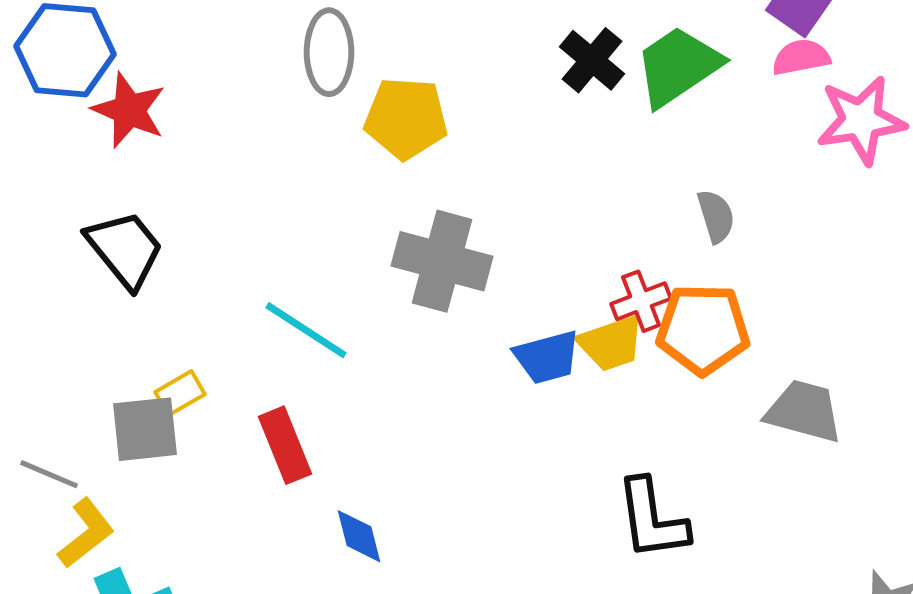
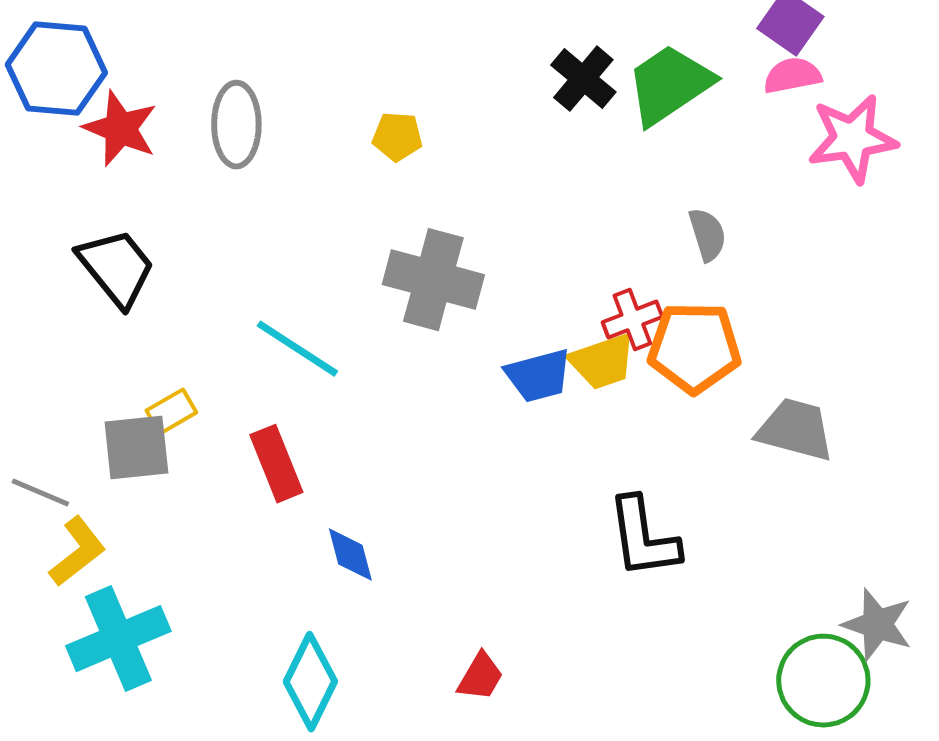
gray ellipse: (329, 52) -> (236, 125), moved
yellow pentagon: (406, 118) -> (397, 137), size x0.6

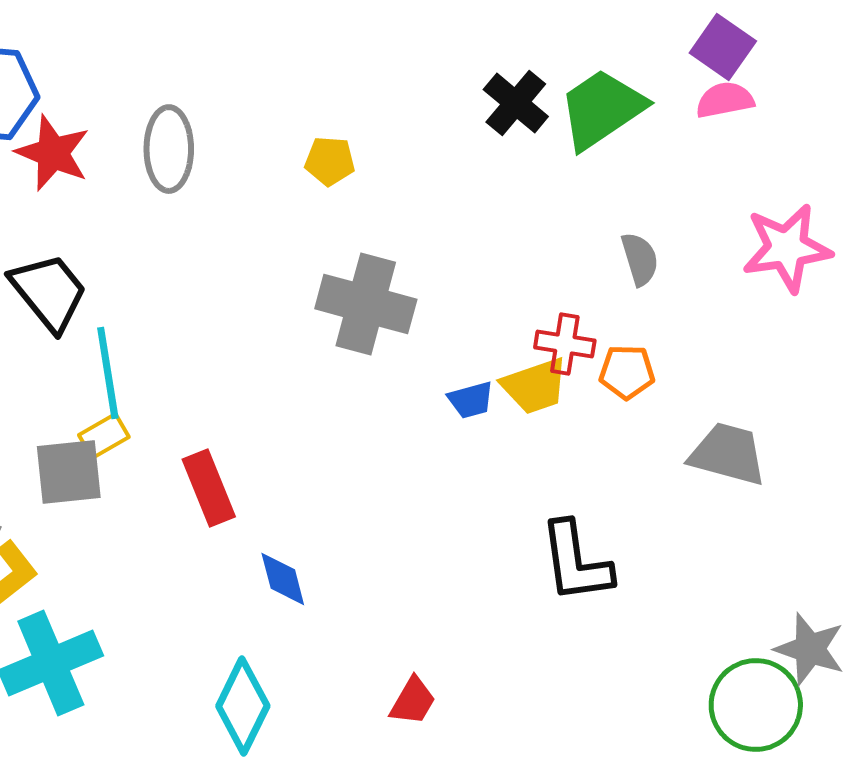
pink star: (852, 139) -> (787, 248), moved
red cross: (632, 320) -> (565, 344), turned 30
orange pentagon: (694, 348) -> (627, 372), size x0.6
cyan line: (297, 349) -> (108, 373), moved, turned 48
blue trapezoid: (538, 376) -> (471, 400), size x0.7

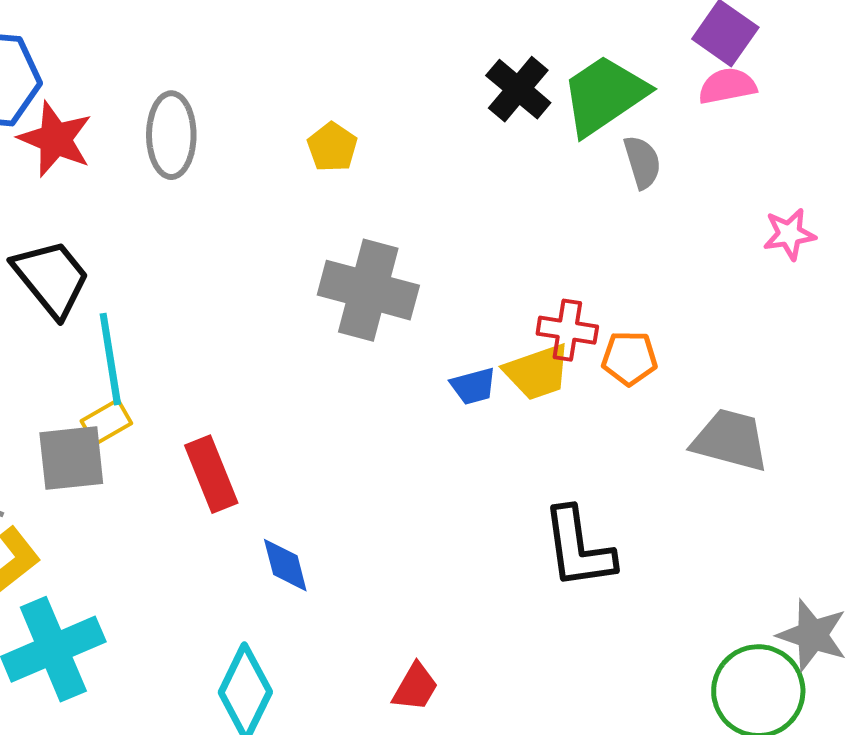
yellow pentagon: (330, 161) -> (332, 147), turned 30
pink star: (787, 248) -> (789, 234), size x0.6
gray semicircle: (640, 259) -> (642, 162), moved

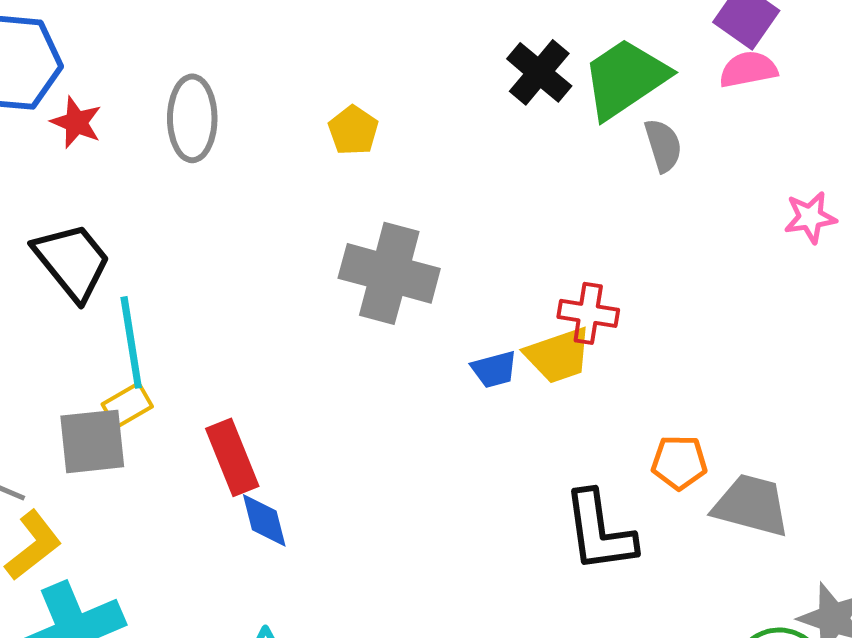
red star: (55, 139) -> (76, 122), size x0.7
orange pentagon: (629, 358) -> (679, 462), moved
gray trapezoid: (730, 440) -> (751, 505), moved
blue diamond: (285, 565) -> (264, 520), moved

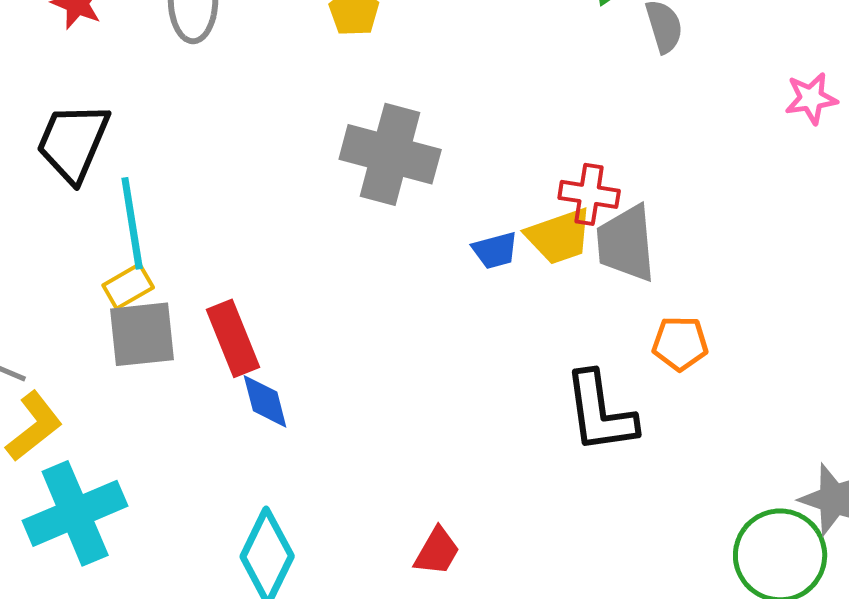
black trapezoid: (72, 261) -> (73, 142), turned -118
gray square: (92, 441) -> (142, 334), moved
gray trapezoid: (751, 505) -> (626, 243), moved, turned -110

